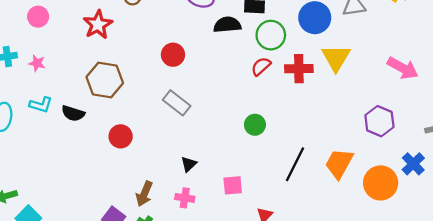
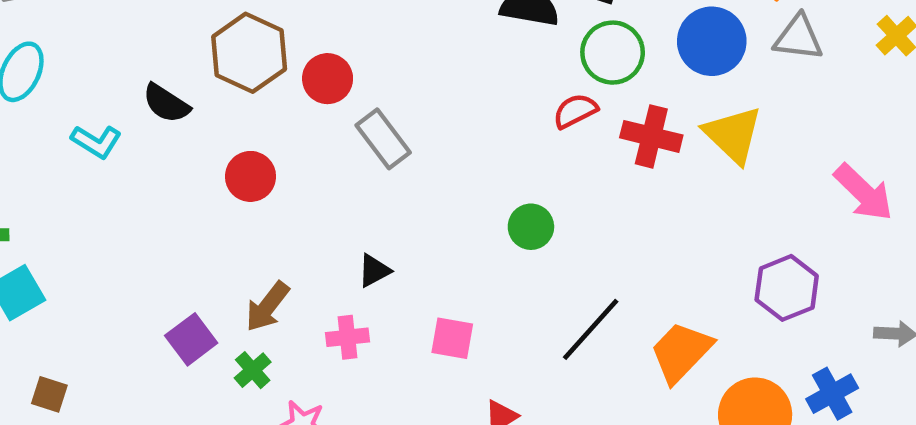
red circle: (173, 55) -> (328, 79), moved
yellow triangle: (336, 58) -> (733, 135), turned -32
cyan L-shape: (41, 105) -> (96, 141), moved
pink cross: (185, 198) -> (347, 337), turned -30

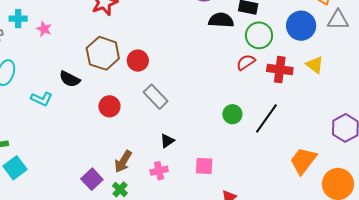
yellow triangle: (733, 135) -> (315, 65), size x0.7
gray rectangle: (383, 139) -> (156, 97), moved
black line: (591, 329) -> (266, 118), moved

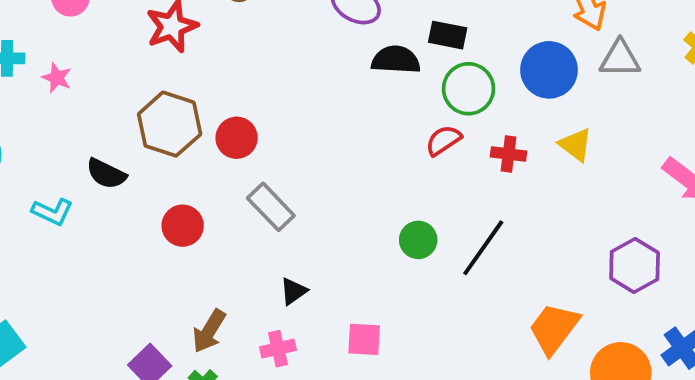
red cross: (280, 70) -> (509, 154), size x0.7

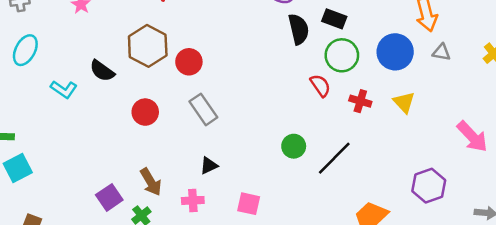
gray triangle: (620, 59) -> (441, 52), size x0.7
black semicircle: (396, 60) -> (299, 29), turned 64
red semicircle: (443, 140) -> (320, 86), turned 80
brown arrow: (209, 331) -> (151, 182), turned -72

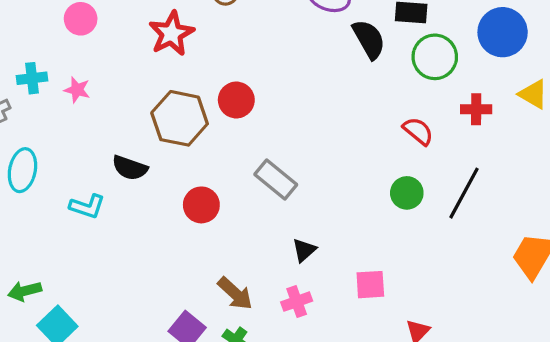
red circle: (189, 62) -> (236, 100), moved
red semicircle: (320, 86) -> (418, 131), moved

